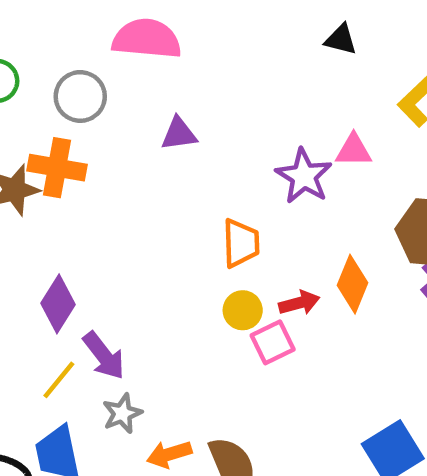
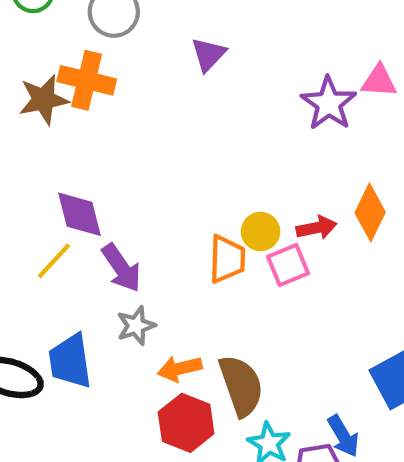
purple triangle: (179, 134) -> (208, 54), turned -42
orange trapezoid: (241, 243) -> (227, 259), moved
purple diamond: (58, 304) -> (80, 214), turned -50
yellow line: (59, 380) -> (54, 261), moved

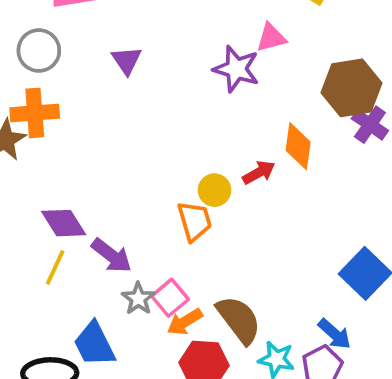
pink square: (288, 265) -> (170, 298), moved

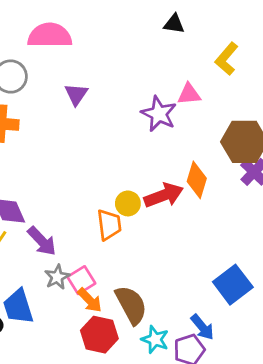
red arrow: (259, 172) -> (164, 195), size x1.5
orange arrow: (185, 322) -> (90, 300), turned -112

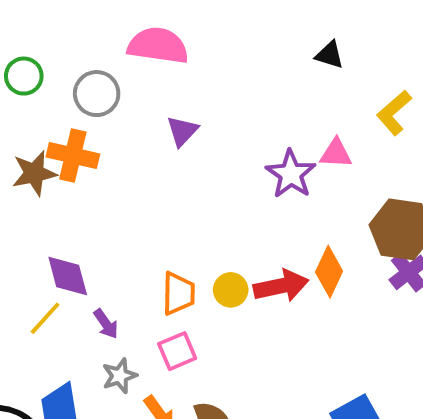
orange trapezoid: (109, 225) -> (178, 294), moved
purple arrow: (42, 241) -> (106, 324), size x0.7
pink square: (81, 280) -> (177, 351), moved

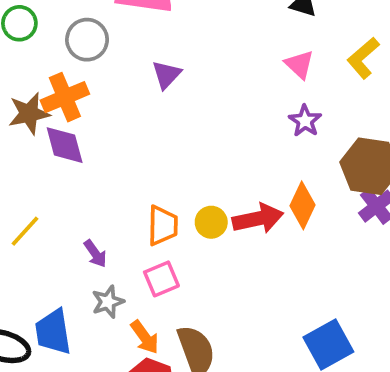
pink triangle: (336, 153) -> (299, 64), moved, turned 40
orange cross: (73, 155) -> (65, 97), turned -36
purple star: (291, 174) -> (305, 121), moved, size x0.7
purple diamond: (68, 276) -> (65, 145), moved
yellow line: (45, 318) -> (25, 231), moved

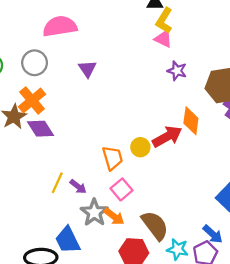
yellow L-shape: (363, 58) -> (164, 21), moved
yellow line: (25, 231) -> (57, 183), moved
gray star: (108, 302) -> (94, 213), size x1.4
orange arrow: (145, 337) -> (114, 217), moved

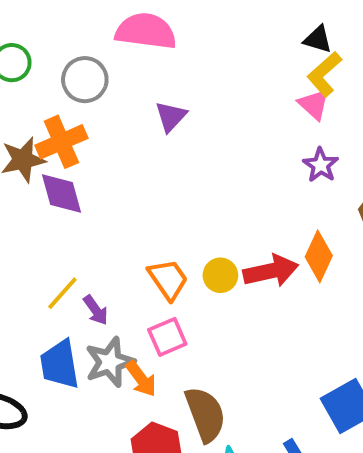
orange trapezoid: (113, 158) -> (168, 279), turned -35
blue trapezoid: (68, 240) -> (60, 364), moved

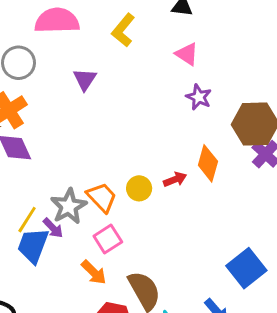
yellow L-shape: (324, 74) -> (123, 30), moved
red arrow: (271, 271) -> (175, 179), size x0.6
gray star: (110, 362) -> (69, 206), moved
blue trapezoid: (60, 364) -> (33, 245), moved, turned 39

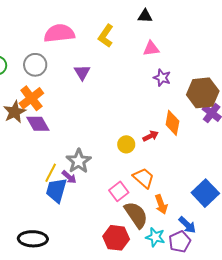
pink triangle: (187, 54) -> (151, 49), turned -36
orange trapezoid: (102, 197) -> (144, 178), moved
pink square: (108, 239) -> (119, 191), moved
orange arrow: (94, 272) -> (161, 204), moved, turned 30

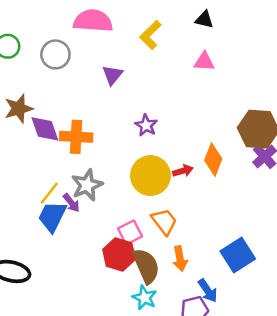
purple star: (162, 78) -> (146, 125), moved
orange cross: (31, 98) -> (76, 137), moved, turned 30
yellow circle: (126, 144) -> (150, 176), size x1.8
cyan star: (155, 237) -> (144, 298), moved
red hexagon: (116, 238) -> (119, 254), moved

